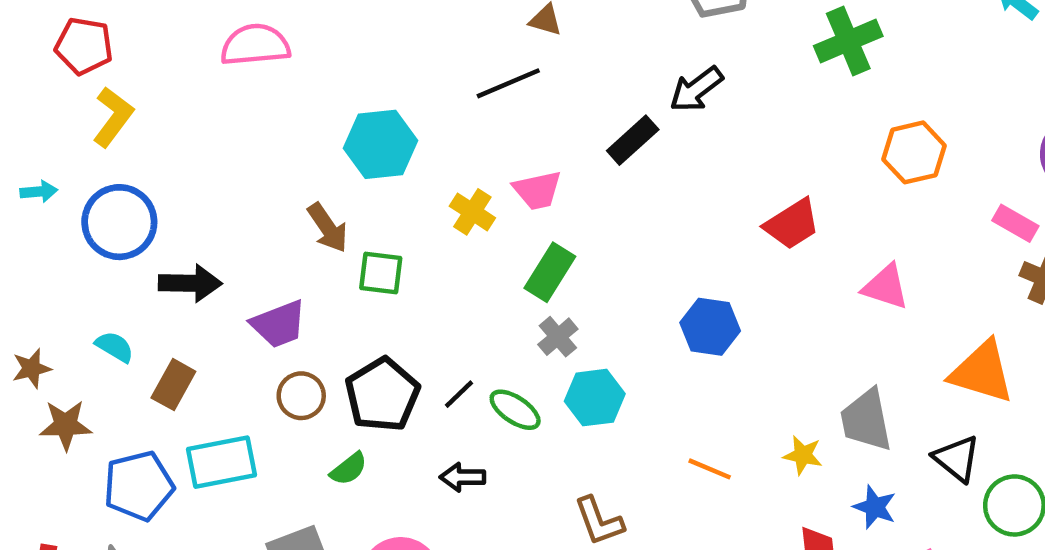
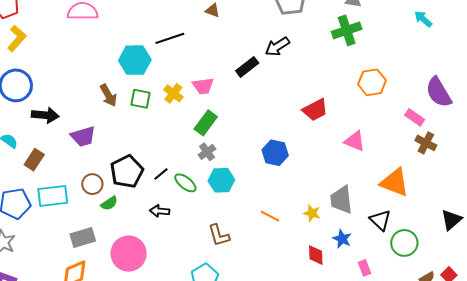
black line: (508, 83) -> (170, 38), moved
green square: (381, 273) -> (141, 99), moved
brown circle: (301, 396) -> (92, 184), moved

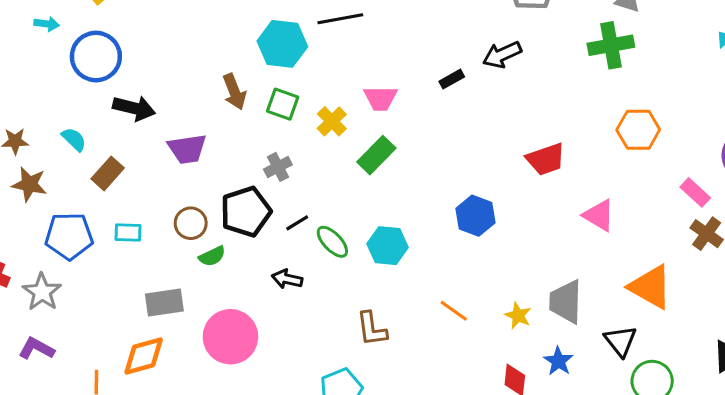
black rectangle: (247, 67) -> (452, 79), size x0.7
yellow cross: (173, 93) -> (332, 121), moved
gray cross: (207, 152) -> (278, 167), moved
cyan rectangle: (53, 196) -> (128, 233), size x0.6

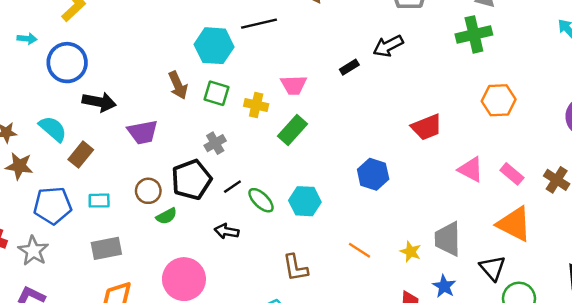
yellow cross: (332, 121) -> (256, 105), turned -30
cyan semicircle: (74, 139) -> (53, 129), size x1.4
pink rectangle: (695, 192) -> (512, 174), moved
gray rectangle: (164, 302) -> (106, 248), moved

